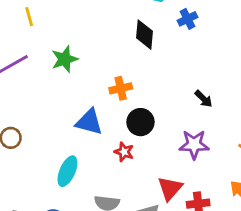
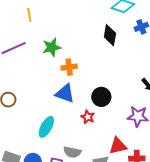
orange cross: (121, 88) -> (69, 67), moved
red triangle: (170, 188) -> (118, 146), turned 30

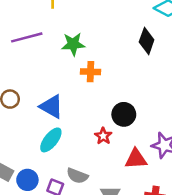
blue triangle: (65, 93) -> (51, 107), moved
red triangle: (118, 146) -> (136, 159), moved

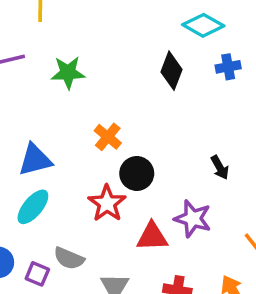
orange cross: (91, 72) -> (108, 137), moved, turned 36
blue triangle: (51, 107) -> (35, 160), turned -45
red star: (103, 136) -> (107, 203), size x1.5

